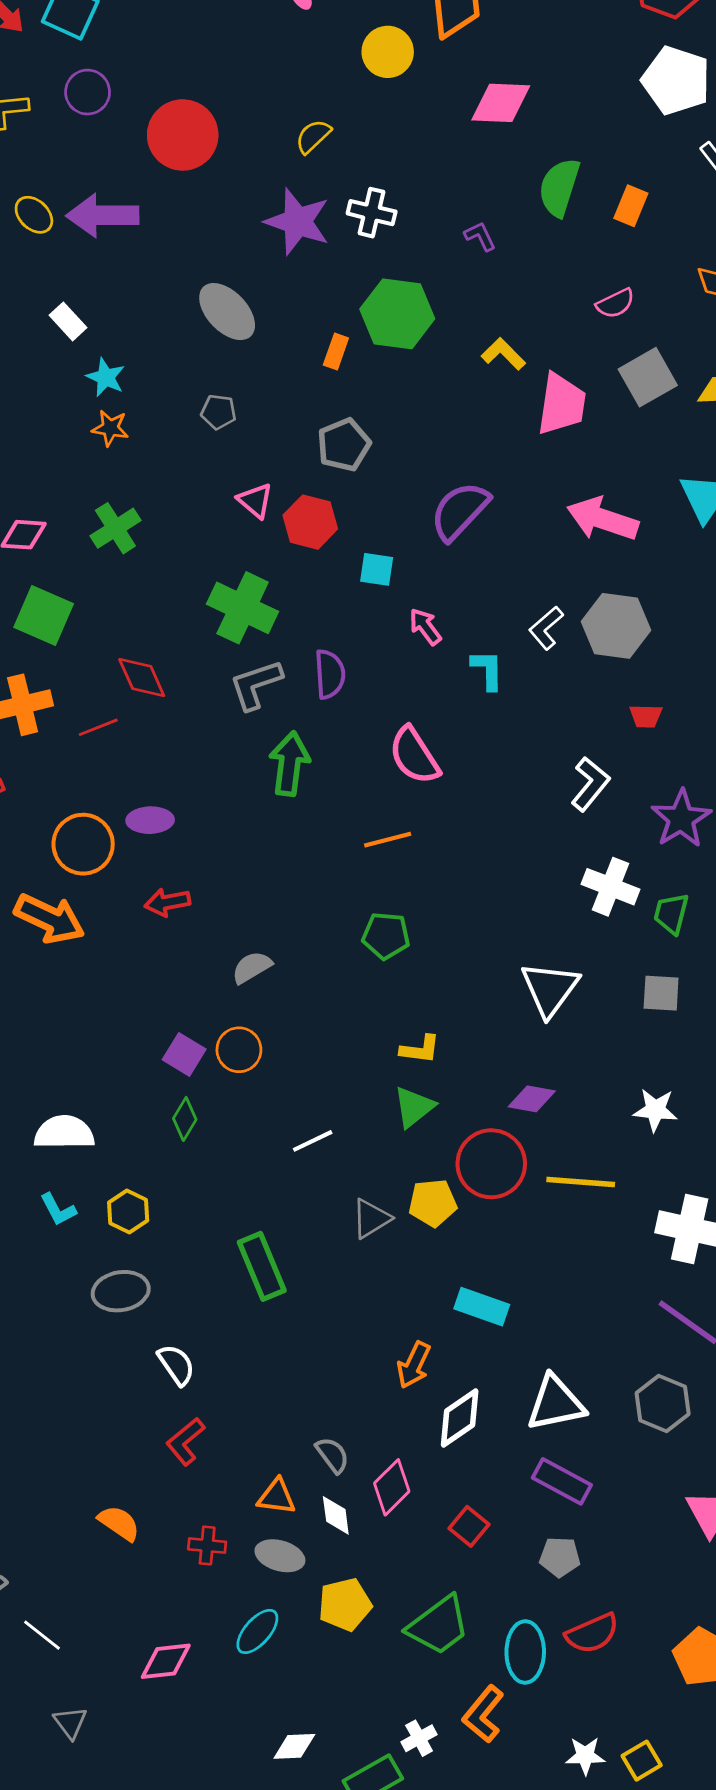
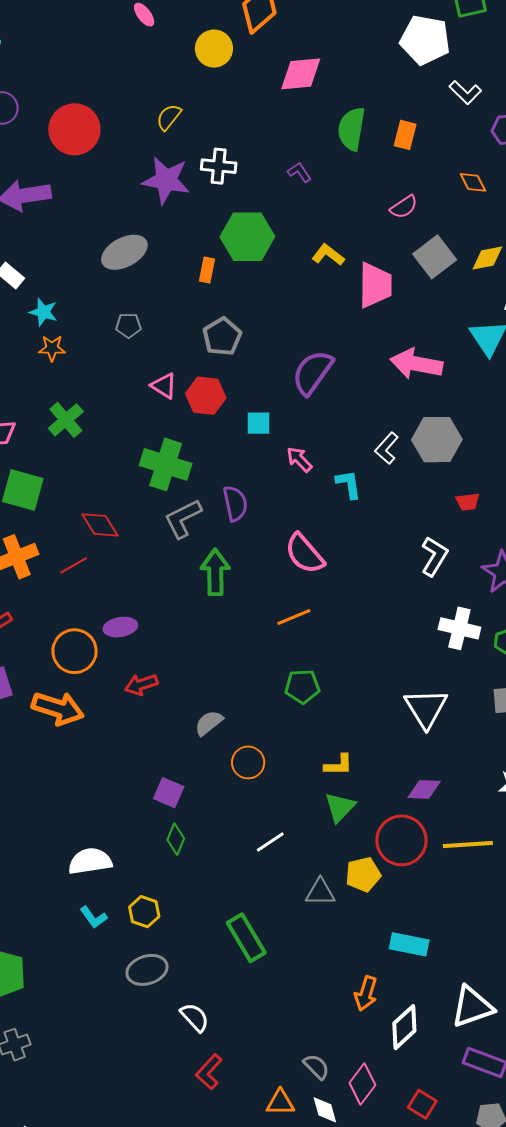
gray ellipse: (227, 312) -> (124, 252), turned -66
orange circle: (239, 1050) -> (248, 762), moved
gray triangle: (371, 1219) -> (320, 892), turned 40

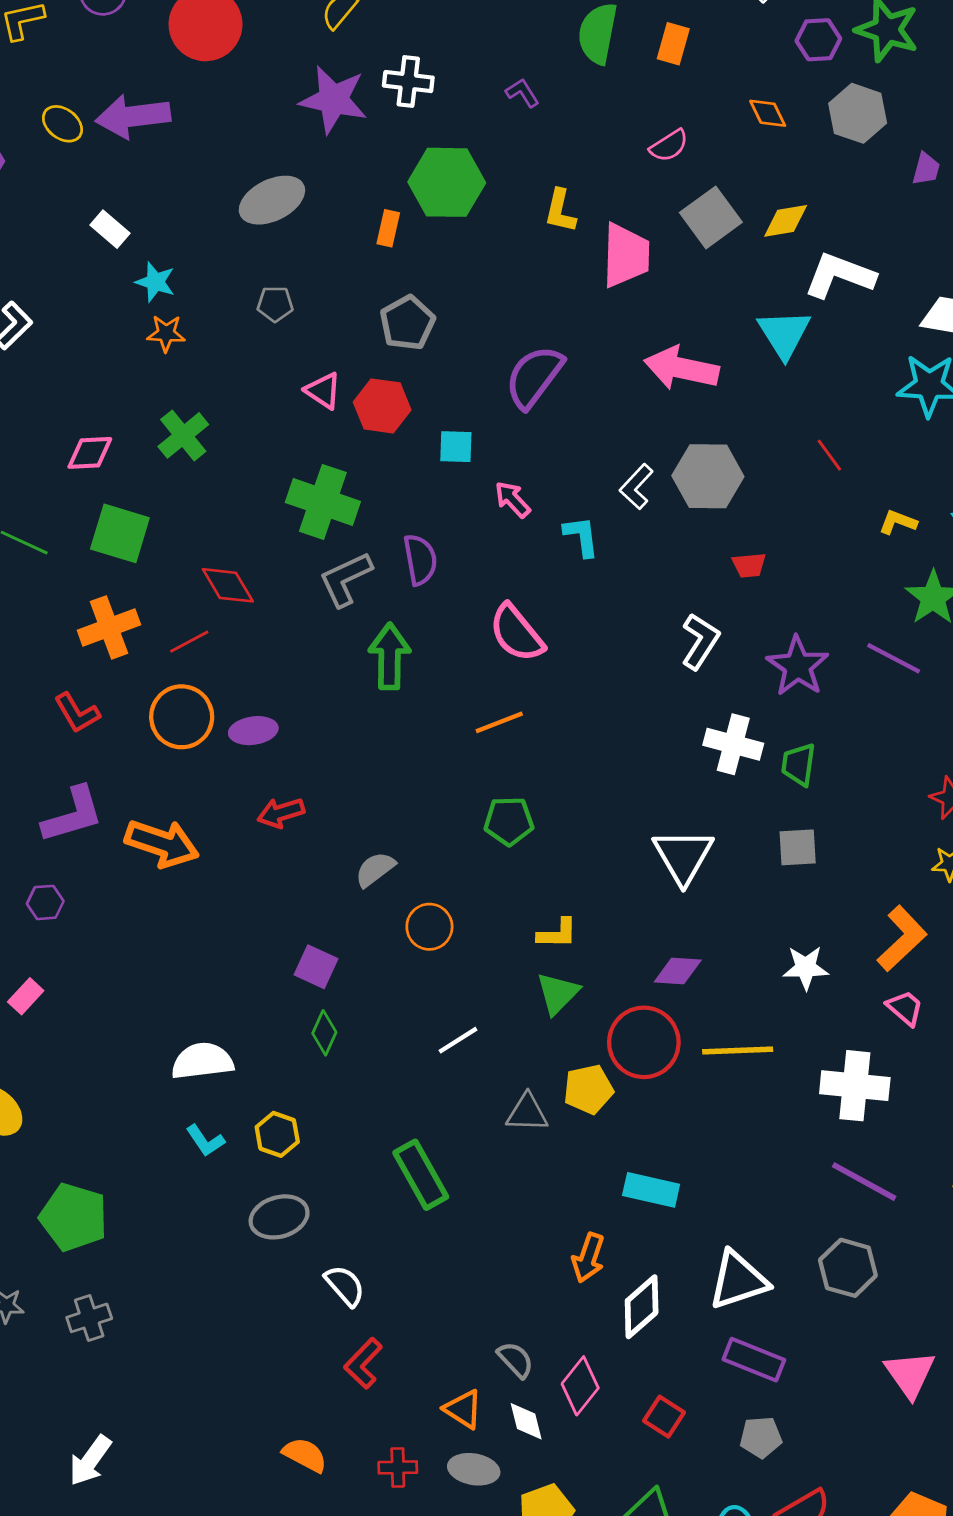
yellow L-shape: (328, 255) -> (560, 211), turned -116
orange circle: (75, 651) -> (182, 717), moved
orange triangle: (280, 1102) -> (463, 1409), turned 32

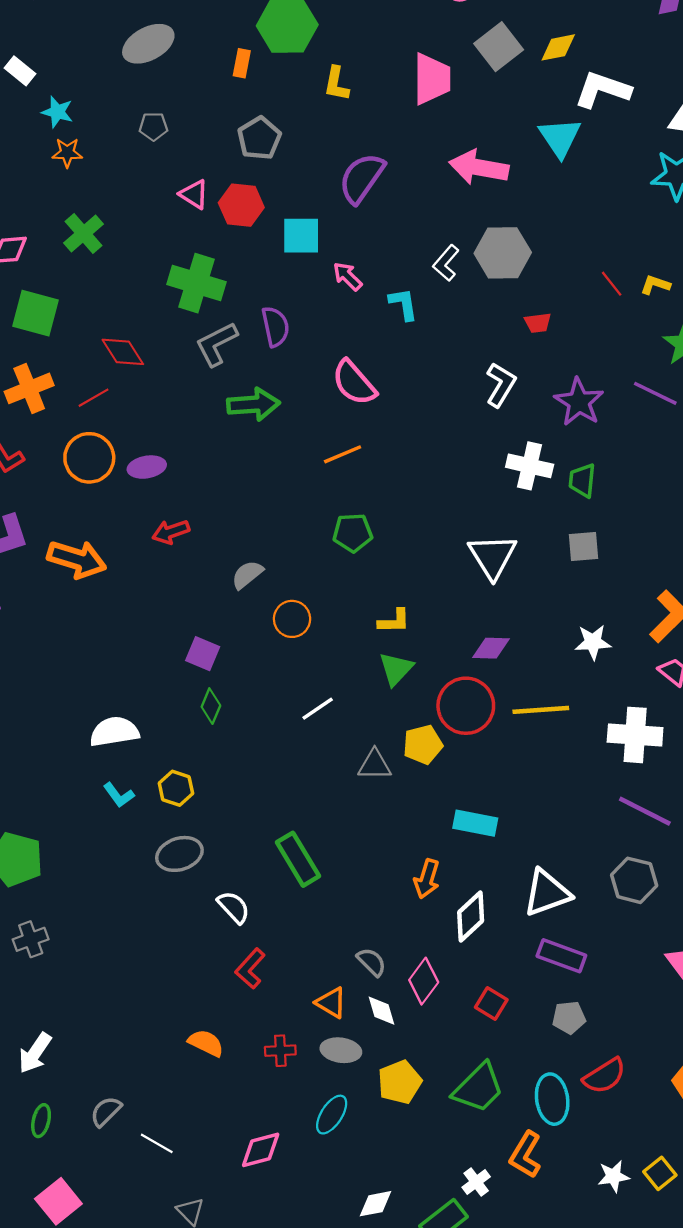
yellow L-shape: (560, 211) -> (336, 84), moved
cyan square: (456, 447) -> (301, 236), size x1.4
red line: (829, 455) -> (612, 284), moved
green arrow: (390, 656) -> (253, 404), turned 87
green rectangle: (421, 1175) -> (298, 859), moved

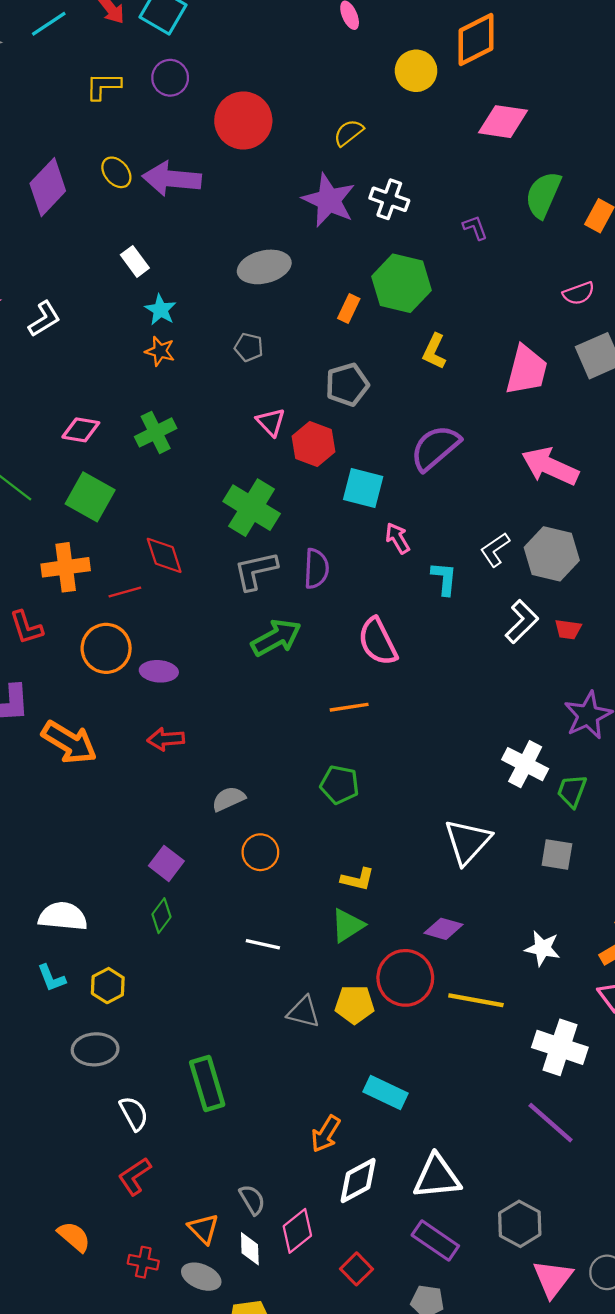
white L-shape: (501, 385) -> (522, 622), moved
green arrow: (253, 404) -> (276, 638), turned -39
white line: (318, 709) -> (263, 944), turned 32
gray hexagon: (634, 880) -> (520, 1224), moved

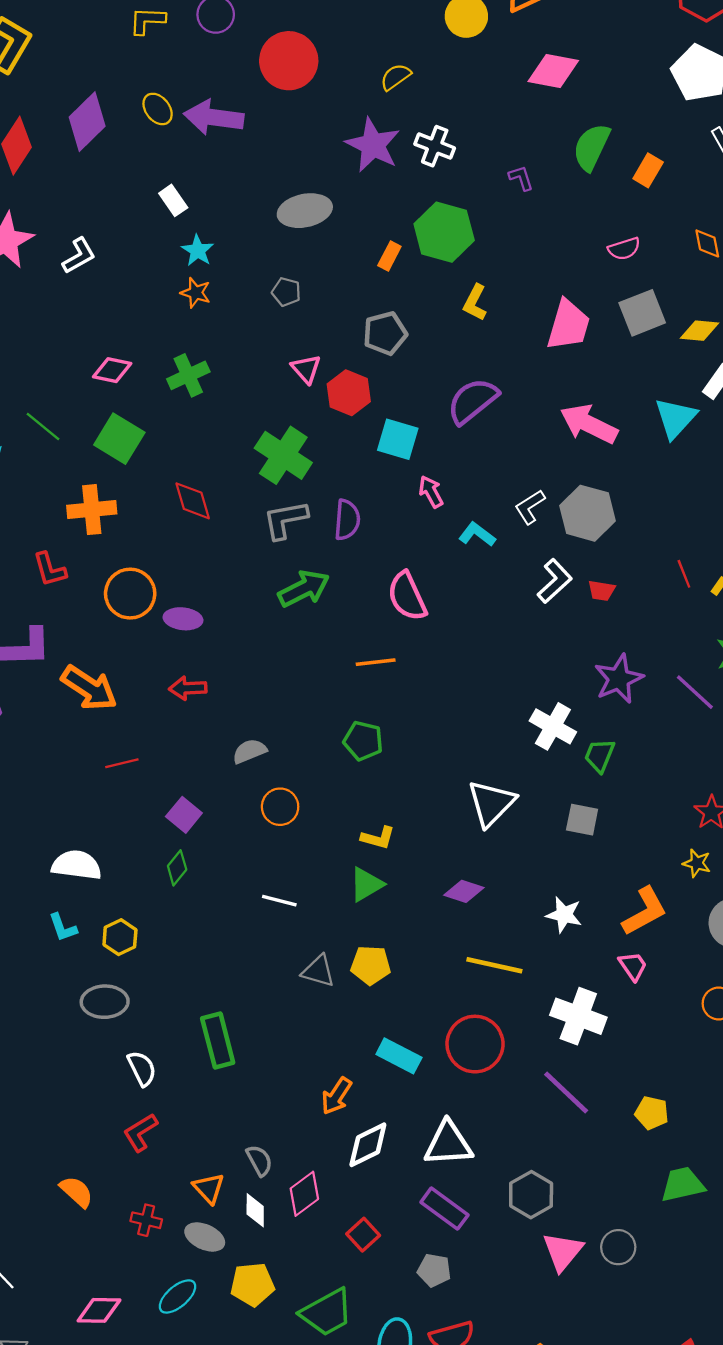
cyan L-shape: (444, 578) -> (477, 534), turned -60
red line: (125, 592) -> (122, 763), moved
red circle: (405, 978) -> (475, 1044), moved

